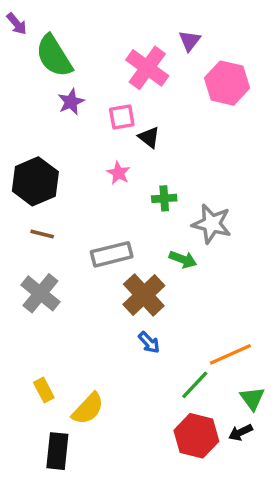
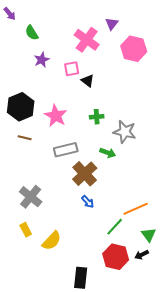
green semicircle: (54, 56) -> (32, 33), size x0.6
pink star: (118, 173) -> (56, 116), moved, size x1.6
gray cross: (40, 293) -> (31, 197), moved
black rectangle: (57, 451) -> (81, 278), moved

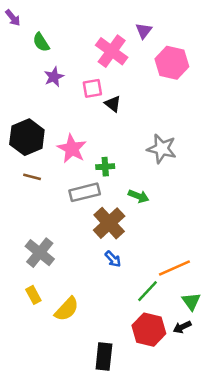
green cross: (97, 117) -> (105, 167), moved
gray star: (125, 132) -> (162, 149), moved

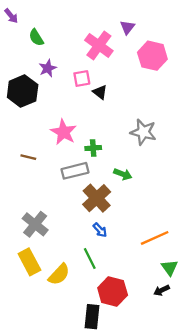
black hexagon: (27, 137) -> (23, 91), moved
green line: (148, 291) -> (90, 258), moved, turned -70
yellow rectangle: (33, 295) -> (29, 262), size x1.6
red hexagon: (149, 330) -> (113, 291), moved

